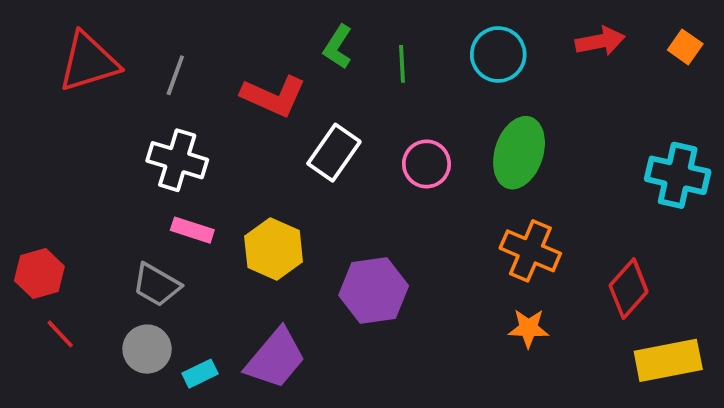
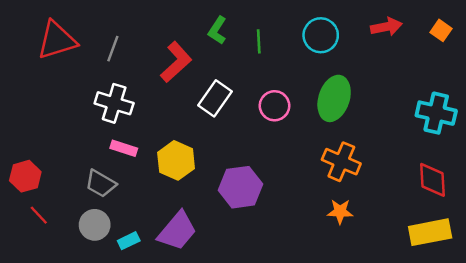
red L-shape: (274, 96) -> (176, 62), turned -66
red diamond: (629, 289) -> (433, 180), moved, turned -45

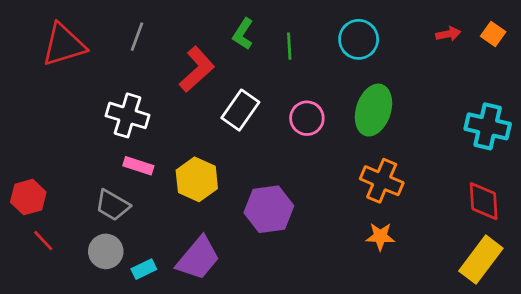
red arrow: (386, 27) -> (448, 34), moved, size x0.7
gray line: (113, 49) -> (137, 37), moved
yellow rectangle: (430, 232) -> (481, 260), turned -42

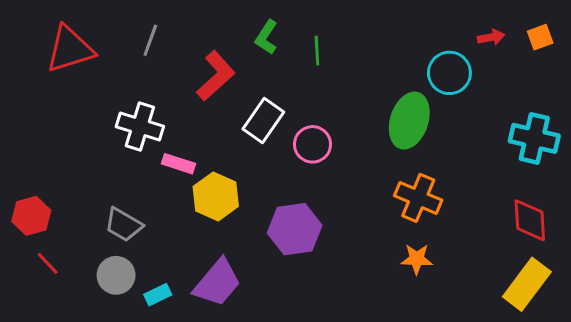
orange square: (493, 34) -> (540, 37), turned 35
cyan circle: (359, 39) -> (449, 73), moved
pink circle: (307, 118) -> (313, 144), moved
pink rectangle: (138, 166) -> (179, 164), moved

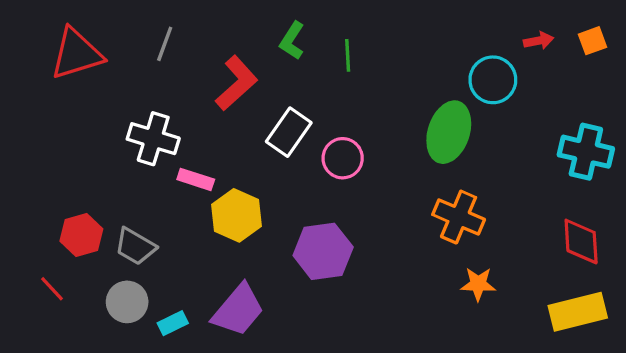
red hexagon: (31, 216) -> (81, 235), moved
orange star: (417, 259) -> (478, 284), moved
yellow rectangle: (527, 284) -> (578, 312), turned 39

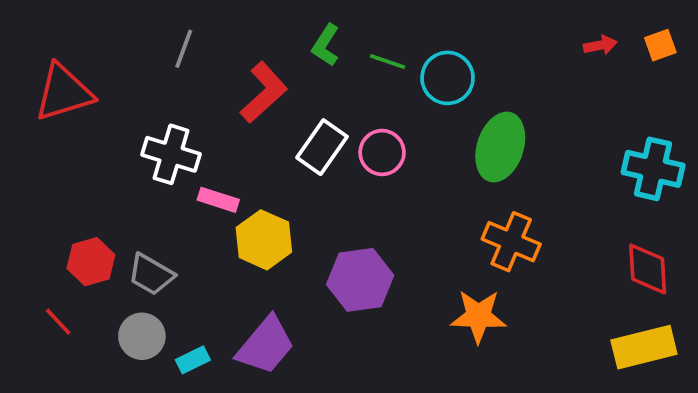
red triangle: (76, 54) -> (64, 92), moved
green line: (348, 55) -> (387, 62), turned -68
cyan circle: (493, 80) -> (448, 78), moved
pink circle: (343, 158) -> (382, 152), moved
orange star: (478, 284) -> (478, 316), moved, size x1.4

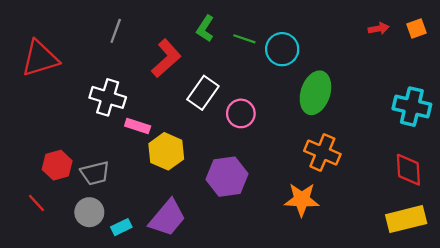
pink circle: (382, 152) -> (241, 113), moved
gray trapezoid: (151, 274) -> (95, 173), turned -44

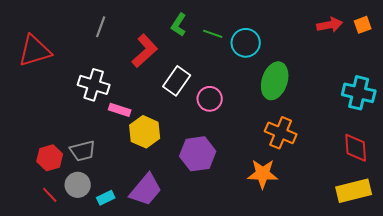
red arrow: (379, 29) -> (330, 25), size x1.4
red hexagon: (57, 165) -> (50, 158), moved
red line: (37, 203) -> (50, 195), moved

